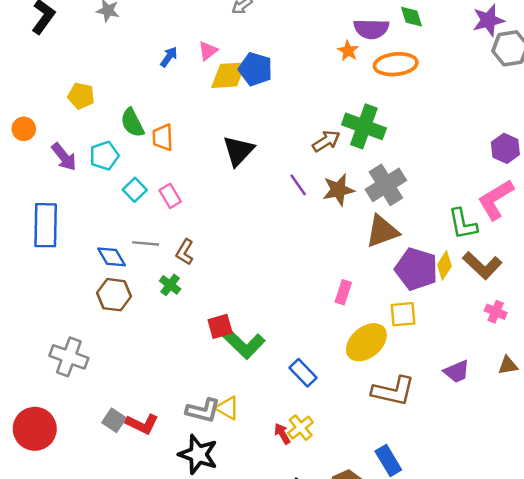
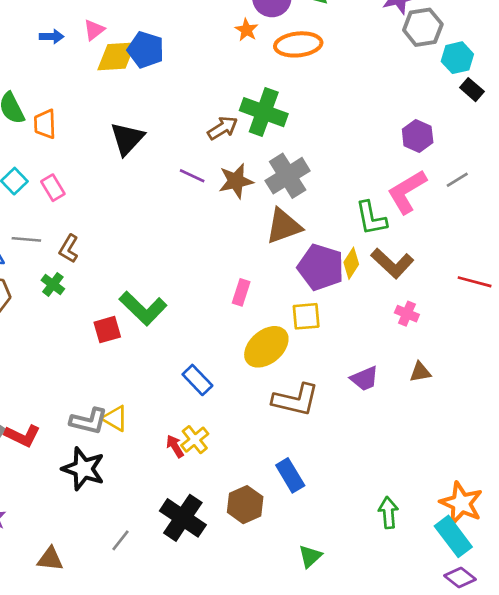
blue arrow: (169, 57) -> (52, 37), turned 55
purple line: (298, 185) -> (192, 176), turned -30
green L-shape: (243, 343) -> (143, 308), moved

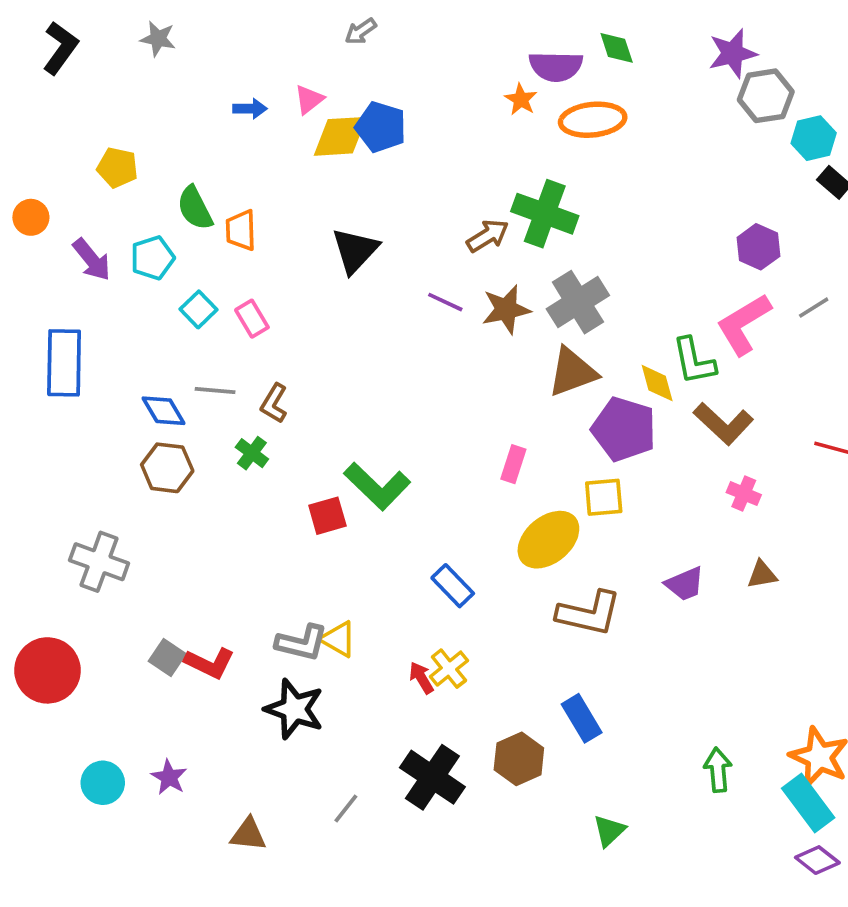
yellow diamond: (351, 263) -> (657, 383), moved, turned -48

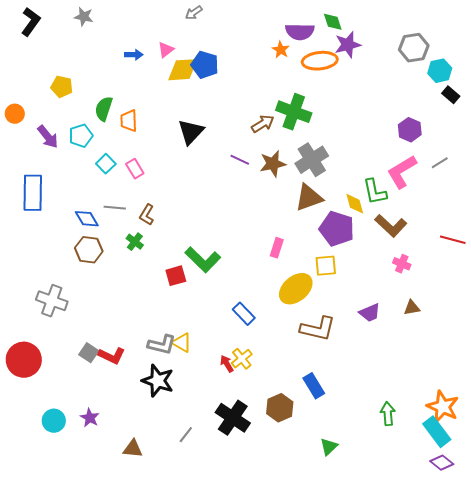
purple star: (733, 53) -> (348, 45), moved
green semicircle: (195, 208) -> (104, 109), turned 45

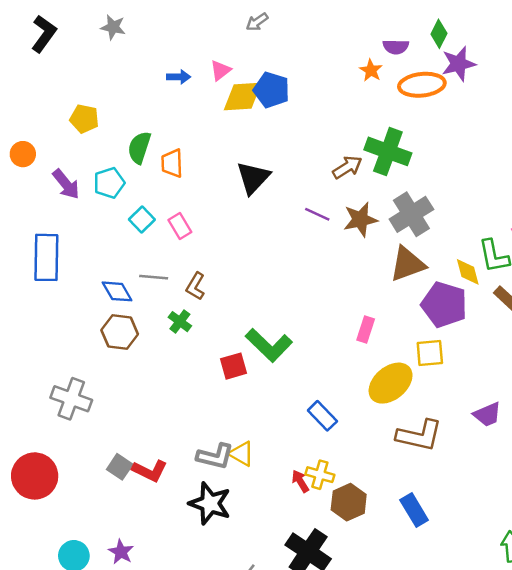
green diamond: (333, 22) -> (439, 34), turned 45
purple semicircle: (300, 32) -> (396, 47), size x0.7
yellow cross: (242, 359) -> (320, 475), turned -35
brown hexagon: (280, 408) -> (349, 502), moved

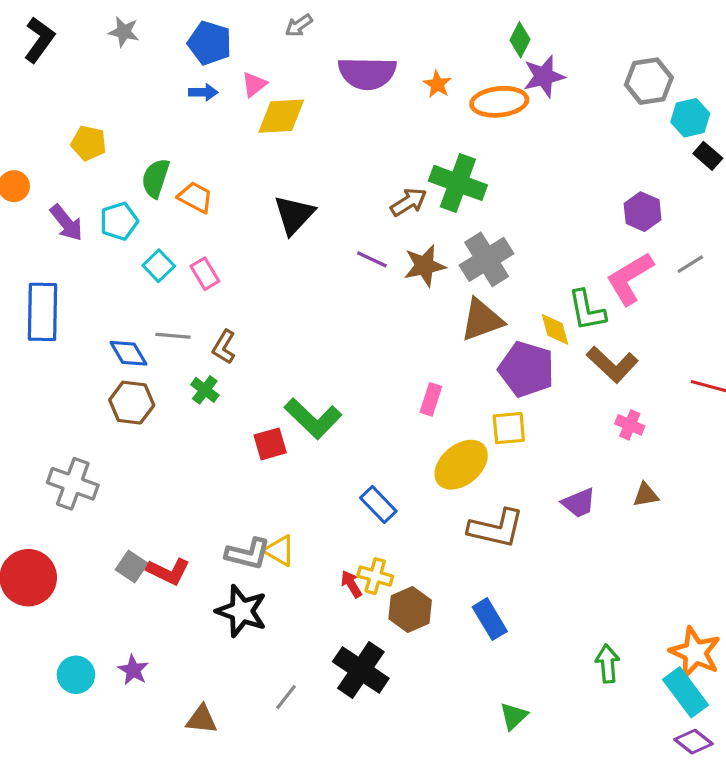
purple semicircle: (396, 47) -> (367, 73), moved, size x1.8
blue pentagon: (271, 90) -> (210, 43), moved
orange trapezoid: (172, 163) -> (195, 197), turned 120

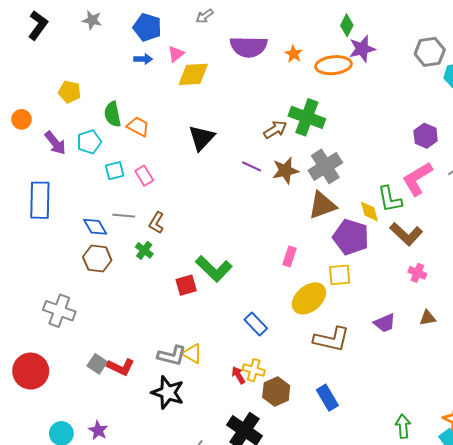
green semicircle: (156, 178) -> (113, 114), turned -30
cyan square: (159, 266) -> (115, 171), turned 30

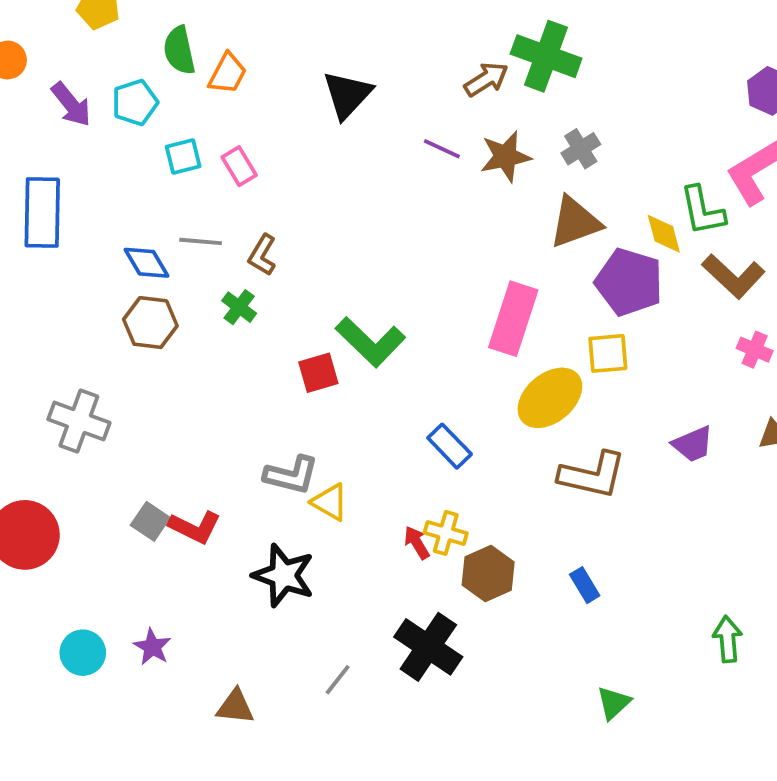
orange trapezoid: (138, 127) -> (228, 74), turned 90
gray cross: (325, 166) -> (581, 149), size x0.6
pink rectangle: (290, 256) -> (513, 319), size x1.8
gray L-shape: (172, 356) -> (291, 475), moved
blue rectangle: (327, 398) -> (585, 585), size x0.7

